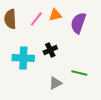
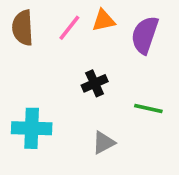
cyan cross: (23, 58) -> (32, 128), moved
green line: (79, 73) -> (148, 109), moved

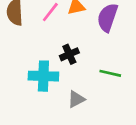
cyan cross: (32, 128) -> (43, 76), moved

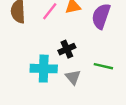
gray triangle: (76, 99) -> (73, 77), moved, turned -42

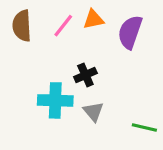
green line: (103, 66) -> (144, 127), moved

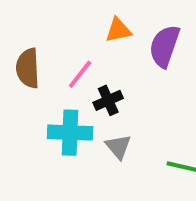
brown semicircle: (22, 26) -> (28, 68), moved
pink line: (63, 26) -> (80, 74), moved

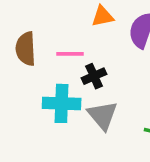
pink line: (80, 74) -> (70, 54), turned 52
gray triangle: (118, 147) -> (103, 115), size x1.4

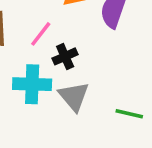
pink line: (70, 54) -> (41, 34), turned -52

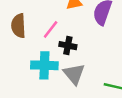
black cross: (65, 56) -> (68, 46), turned 35

